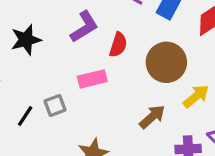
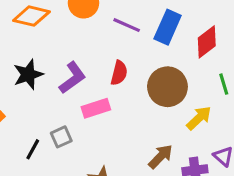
purple L-shape: (84, 27) -> (72, 78), moved
brown arrow: (152, 117) -> (161, 156), moved

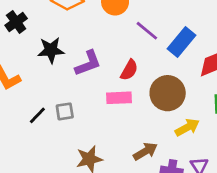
pink rectangle: (96, 108) -> (119, 98), moved

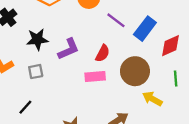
gray square: (65, 111) -> (36, 72), moved
black line: (37, 115) -> (25, 107), moved
yellow arrow: (187, 127) -> (152, 99), turned -120

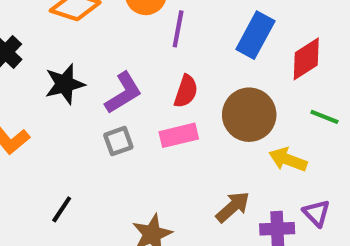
purple line: (116, 20) -> (178, 29), moved, turned 72
gray square: (36, 72) -> (118, 141), moved
green line: (176, 79) -> (324, 117), turned -56

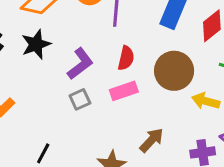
black star: (65, 84) -> (36, 44), moved
brown arrow: (233, 207) -> (152, 140), moved

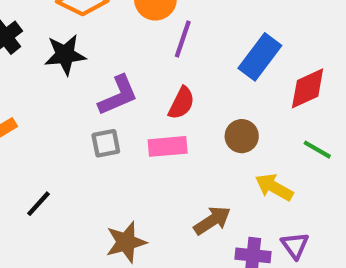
brown circle: (174, 71) -> (242, 136), size x0.6
brown arrow: (152, 140) -> (212, 220), moved

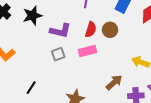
purple L-shape: (118, 95) -> (60, 31), turned 45
brown circle: (242, 136) -> (110, 30), moved

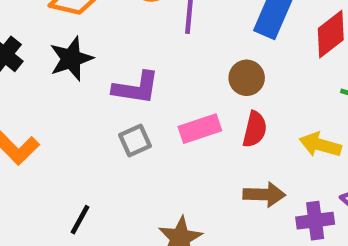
red semicircle: (91, 30) -> (255, 129), moved
brown arrow: (114, 82) -> (264, 194), turned 48

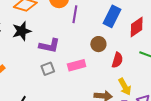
red semicircle: (255, 129) -> (117, 60), moved
yellow arrow: (320, 145) -> (125, 87), moved, turned -138

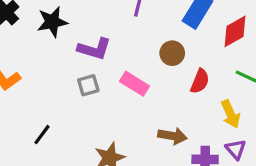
pink rectangle: (77, 65) -> (135, 84), turned 42
yellow arrow: (125, 87) -> (231, 114), moved

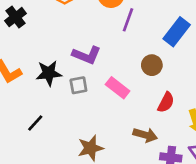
black star: (52, 22) -> (49, 73), moved
red semicircle: (200, 81) -> (166, 102), moved

